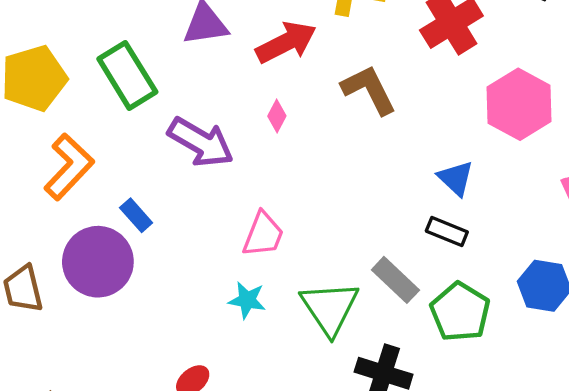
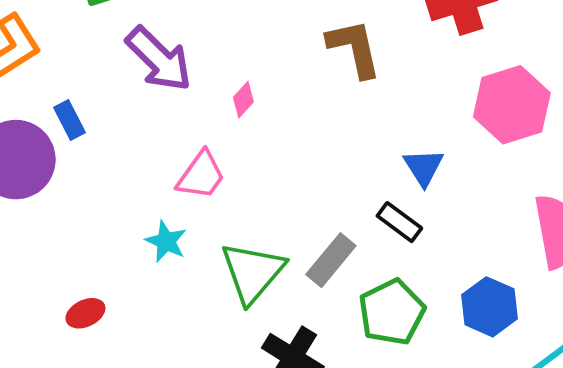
pink diamond: (277, 116) -> (243, 100), moved
gray rectangle: (395, 280) -> (331, 260), turned 72

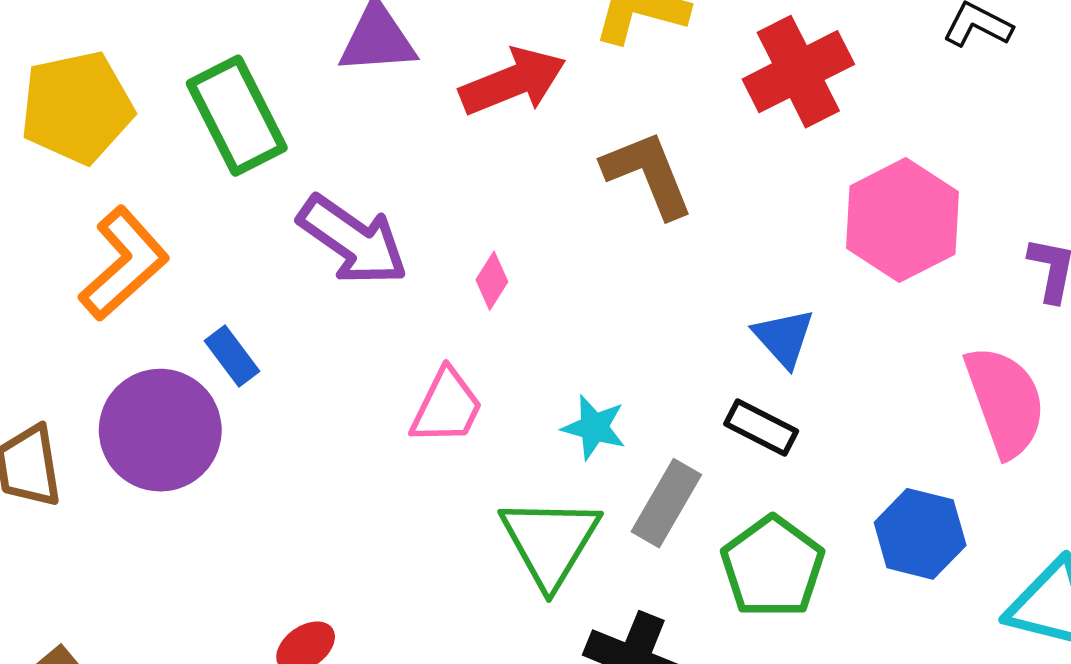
cyan star: (166, 241) -> (594, 427), moved

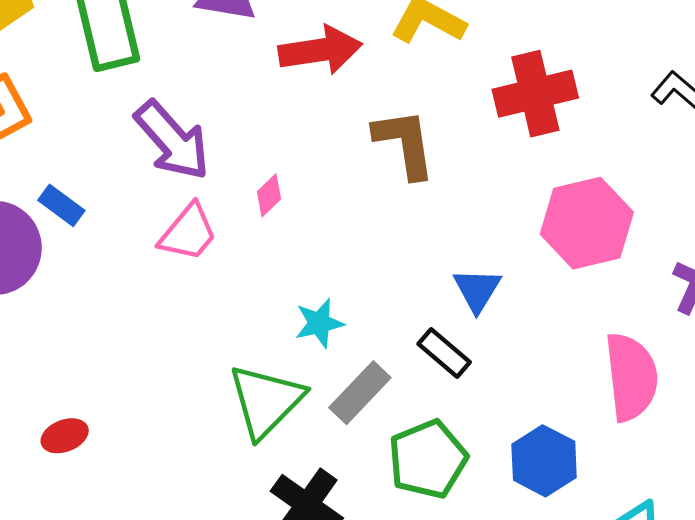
blue rectangle: (232, 356) -> (61, 205), turned -30
pink trapezoid: (447, 407) -> (188, 233), moved
cyan star: (594, 427) -> (319, 323), turned 30

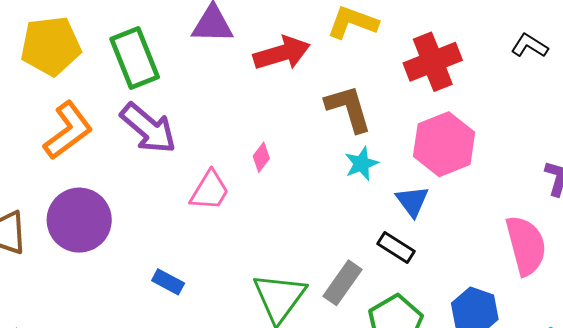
purple arrow: (172, 140) -> (148, 128), moved
blue rectangle: (61, 205) -> (168, 282), moved
pink hexagon: (587, 223) -> (444, 144), moved
cyan star: (319, 323) -> (361, 164), moved

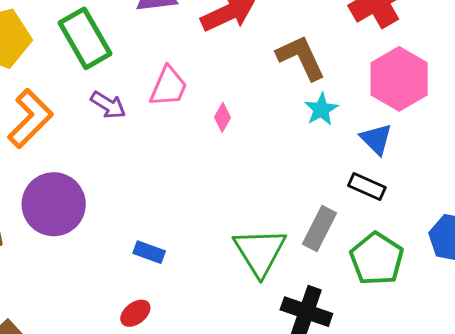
purple arrow: (148, 128) -> (108, 105), size x0.6
pink trapezoid: (210, 191) -> (168, 87), moved

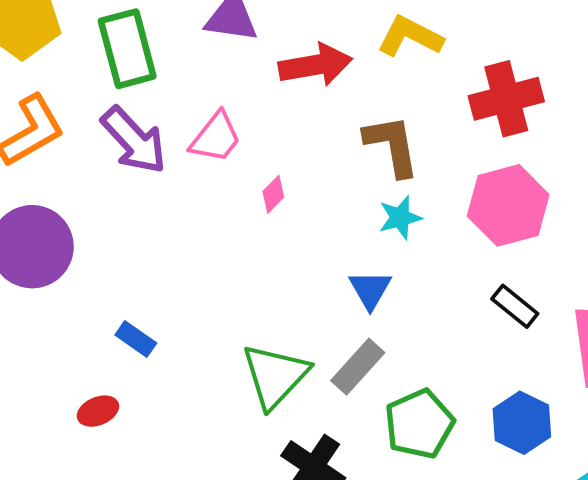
purple arrow: (108, 105) -> (134, 140), size x1.6
blue triangle: (376, 139) -> (370, 290), moved
black rectangle: (367, 186) -> (515, 306), moved

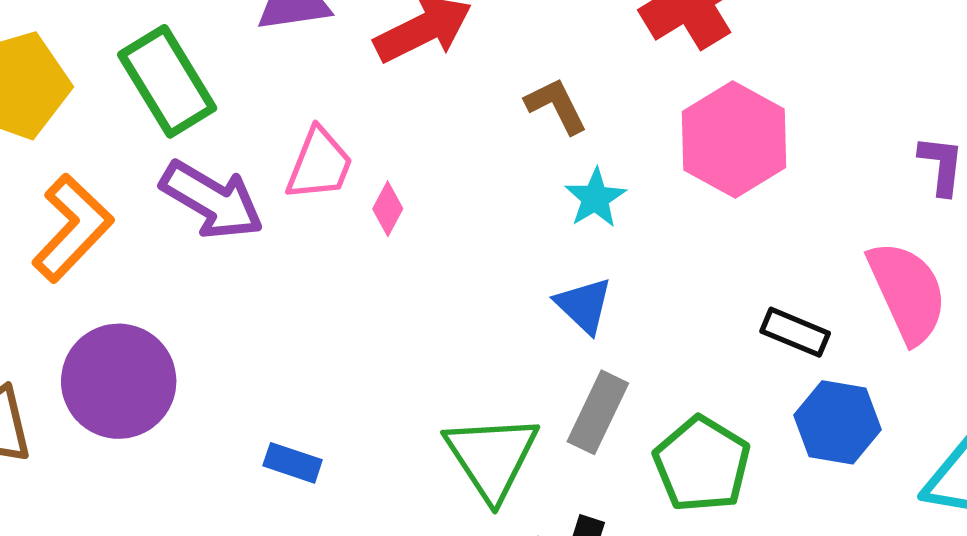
brown L-shape: (392, 146) -> (556, 106), size x0.7
pink diamond: (273, 194) -> (388, 209), moved
black rectangle: (515, 306) -> (795, 332), moved

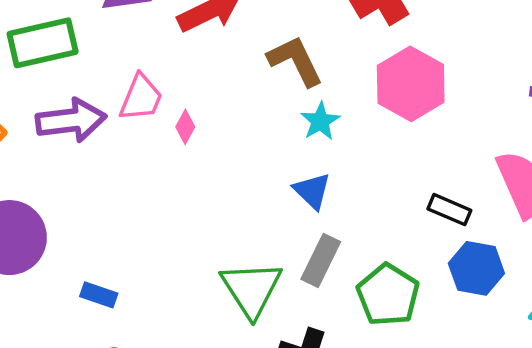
green rectangle: (167, 81) -> (43, 43), turned -72
brown L-shape: (556, 106) -> (295, 61), size x1.4
purple arrow: (212, 200) -> (71, 120), turned -38
blue rectangle: (293, 463) -> (99, 295), moved

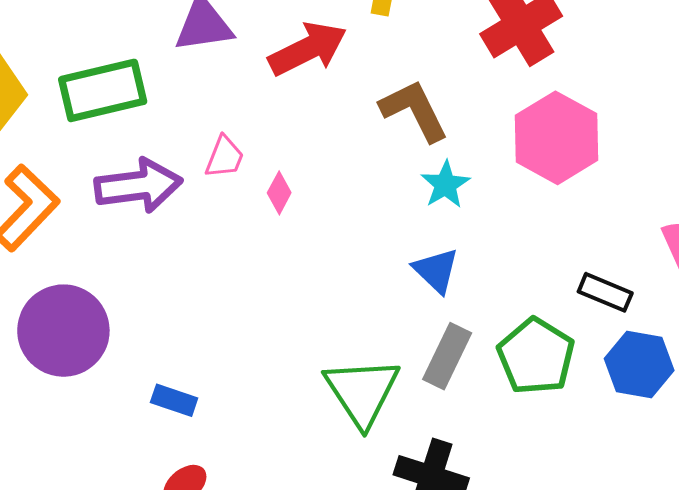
pink trapezoid: (141, 98) -> (224, 157), size x0.7
green pentagon: (388, 295) -> (536, 356), moved

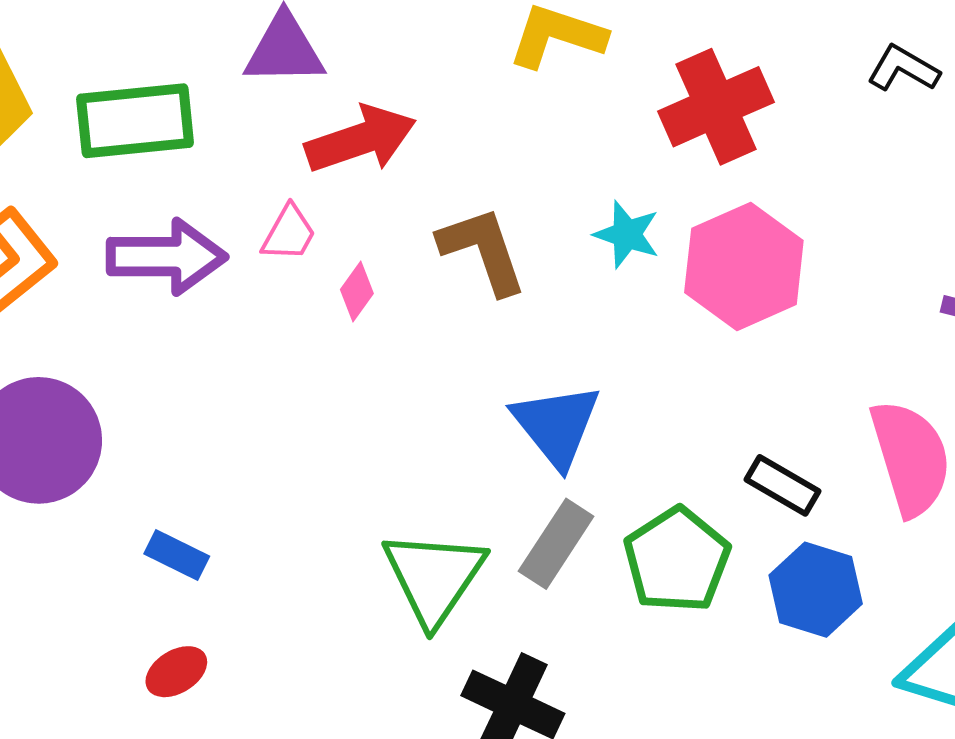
red arrow: (308, 49) -> (361, 139), moved
brown L-shape: (414, 111) -> (483, 250), moved
cyan star: (445, 185) -> (627, 234), moved, turned -30
blue triangle: (436, 270) -> (556, 425), size x1.4

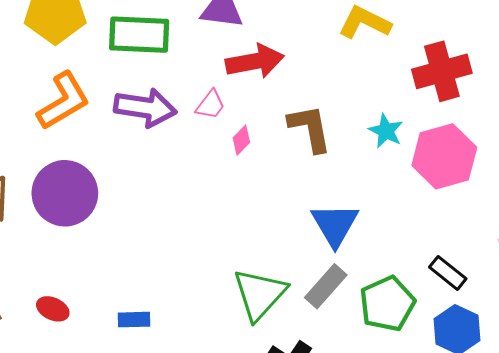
blue rectangle: (177, 555) -> (134, 320), moved, turned -36
red ellipse: (176, 672) -> (53, 309), moved, turned 48

